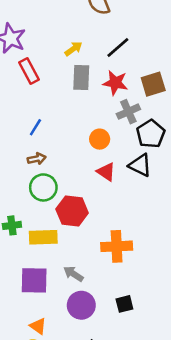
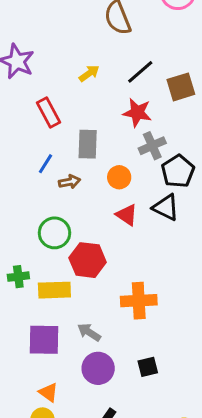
red rectangle: (29, 71) -> (48, 113), moved
gray rectangle: (81, 78) -> (88, 144), moved
brown square: (153, 84) -> (181, 87), moved
brown arrow: (37, 159) -> (70, 182), moved

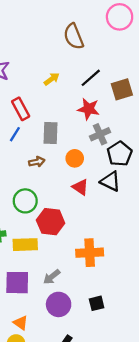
blue line: (45, 164) -> (15, 134), moved
gray arrow: (89, 332) -> (52, 277), turned -72

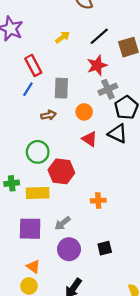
red star: (89, 109) -> (97, 65), turned -30
orange cross: (90, 253) -> (98, 201), size x0.6

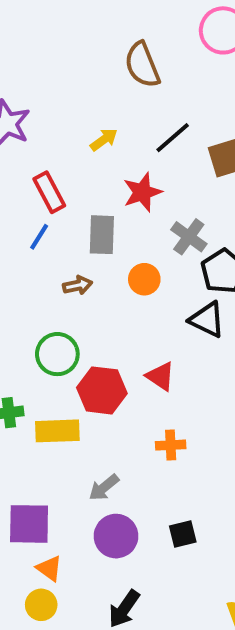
red star: (97, 65) -> (142, 192), moved
gray cross: (108, 89) -> (189, 237), turned -30
red triangle: (90, 139) -> (160, 376), moved
purple square: (30, 229) -> (29, 524), moved

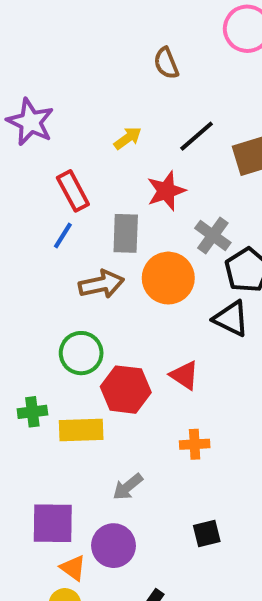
brown semicircle: (142, 65) -> (166, 63), size x0.7
orange circle: (144, 279) -> (168, 278), size x1.6
brown arrow: (78, 285) -> (101, 284), size x1.5
purple circle: (116, 536) -> (114, 546), moved

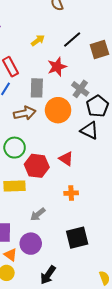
black square: (207, 533) -> (77, 238), size x1.6

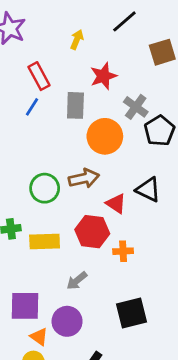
black line: (72, 39) -> (124, 21), moved
yellow arrow: (38, 40) -> (77, 40), turned -32
brown arrow: (25, 113) -> (84, 178), moved
black triangle: (89, 130) -> (148, 190), moved
red hexagon: (37, 166) -> (92, 232), moved

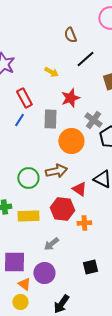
yellow arrow: (77, 40) -> (51, 72), turned 96
black square: (131, 313) -> (90, 267), size x0.7

